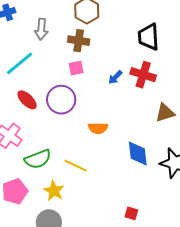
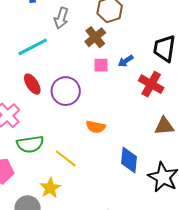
brown cross: (79, 41) -> (95, 37), turned 30
pink square: (76, 68) -> (101, 65), moved
blue arrow: (115, 77) -> (126, 61), moved
yellow star: (54, 191) -> (50, 188), moved

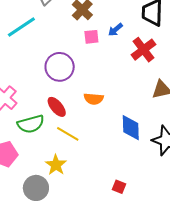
red ellipse: (32, 84) -> (57, 107), moved
red cross: (151, 84) -> (143, 50), turned 30

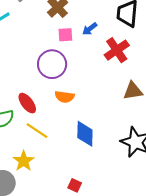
purple circle: (60, 67) -> (52, 64), moved
blue diamond: (131, 128) -> (85, 134), moved
red square: (119, 187) -> (75, 185), moved

